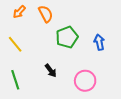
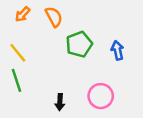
black arrow: (51, 71) -> (60, 102), moved, turned 40
green line: (15, 80) -> (17, 80), moved

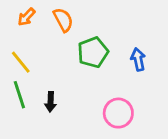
black arrow: (60, 102) -> (50, 102), moved

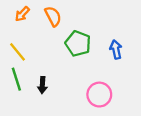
green pentagon: (93, 52) -> (78, 44), turned -30

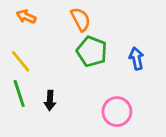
orange arrow: (22, 14) -> (26, 17), turned 70
orange semicircle: (53, 16) -> (81, 19), moved

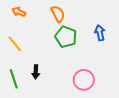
blue arrow: (136, 58) -> (100, 33), moved
green line: (19, 93) -> (14, 79), moved

